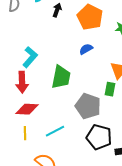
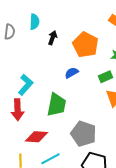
blue semicircle: (86, 49) -> (72, 73), moved
green rectangle: (110, 89) -> (106, 77), moved, turned 56
red diamond: (27, 109) -> (37, 137), moved

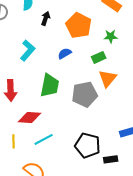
cyan L-shape: (26, 85) -> (28, 50), moved
gray pentagon: (84, 134) -> (85, 94), moved, turned -30

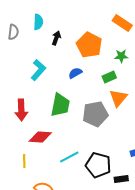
cyan line: (44, 139) -> (69, 157), moved

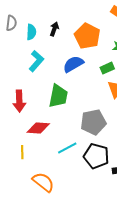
cyan semicircle: (38, 22) -> (31, 32), moved
blue semicircle: (75, 73) -> (73, 64), size x1.5
gray pentagon: (95, 114) -> (93, 122), moved

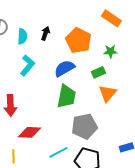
green trapezoid: (58, 96) -> (66, 96), moved

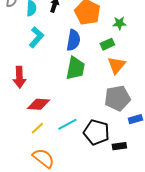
blue semicircle: (64, 68) -> (73, 40), turned 130
gray pentagon: (84, 126) -> (117, 98), moved
yellow line: (13, 156) -> (37, 128), moved, turned 48

